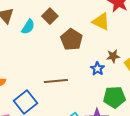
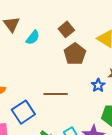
brown square: (50, 16) -> (66, 29), moved

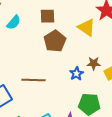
brown square: (66, 29) -> (48, 16), turned 35

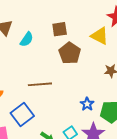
blue star: (76, 74) -> (87, 104), moved
brown line: (34, 80) -> (40, 84), moved

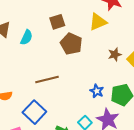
yellow triangle: (100, 36) -> (98, 22), turned -42

